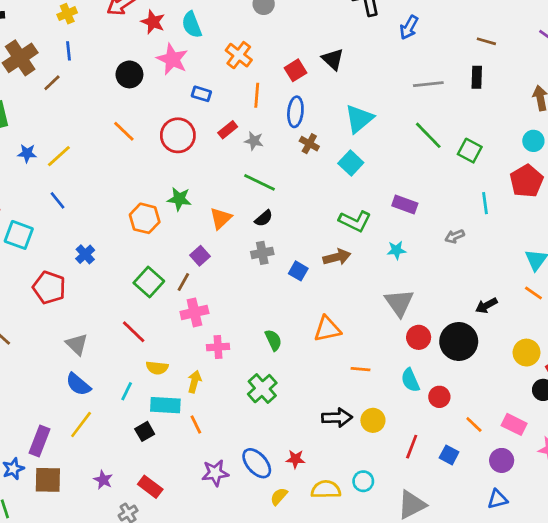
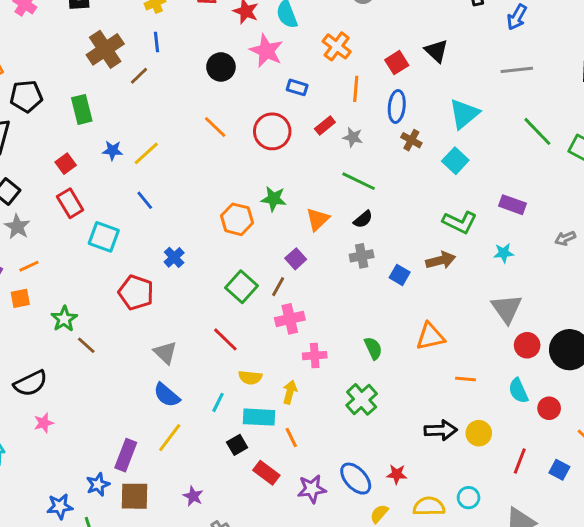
gray line: (428, 84) -> (517, 70), moved
red rectangle: (150, 487) -> (266, 473), moved

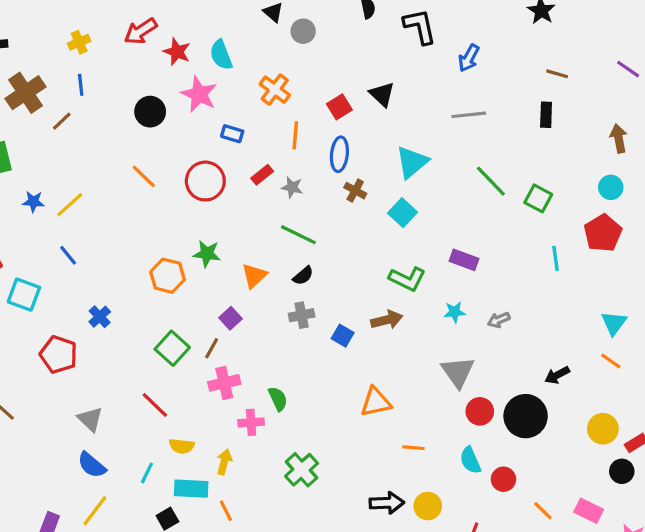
gray arrow: (565, 238) -> (499, 320), moved
green semicircle: (373, 348) -> (278, 399), moved

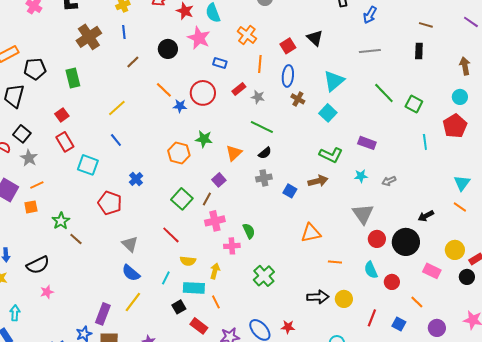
brown line: (62, 121) -> (133, 62), moved
blue star: (33, 202) -> (180, 106), moved
pink rectangle: (589, 511) -> (432, 271), moved

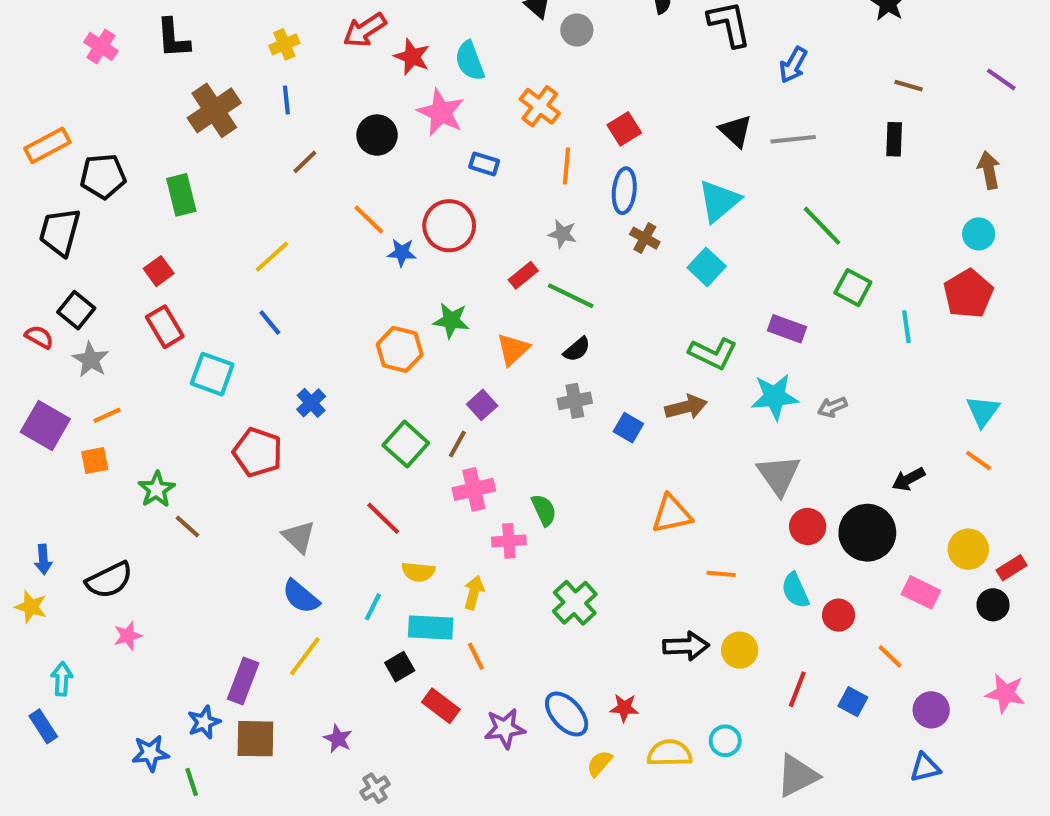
black triangle: (315, 38) -> (735, 131), moved
red rectangle: (239, 89) -> (523, 275), moved
green square: (414, 104) -> (853, 288), moved
cyan star: (361, 176) -> (775, 397), size x1.6

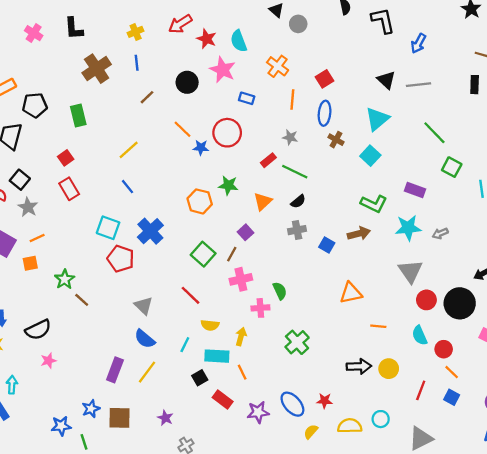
cyan square: (212, 374) -> (108, 228), moved
blue cross: (311, 403) -> (150, 231), size x1.6
orange line: (890, 656) -> (452, 372), moved
purple rectangle: (243, 681) -> (115, 370), moved

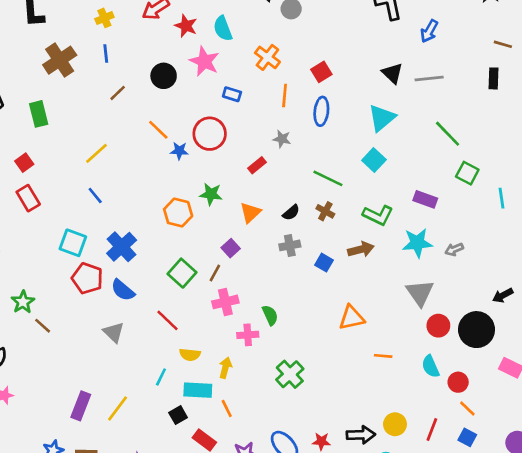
brown cross: (336, 140) -> (325, 211), moved
green line: (295, 172) -> (328, 178), moved
blue semicircle: (145, 339) -> (123, 290), moved
black arrow: (359, 366) -> (361, 435), moved
yellow circle: (389, 369) -> (395, 424), moved

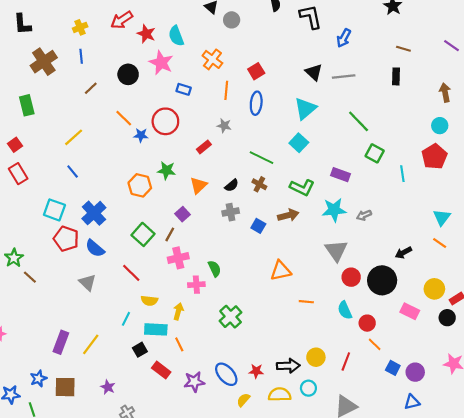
blue square: (467, 437) -> (393, 368), moved

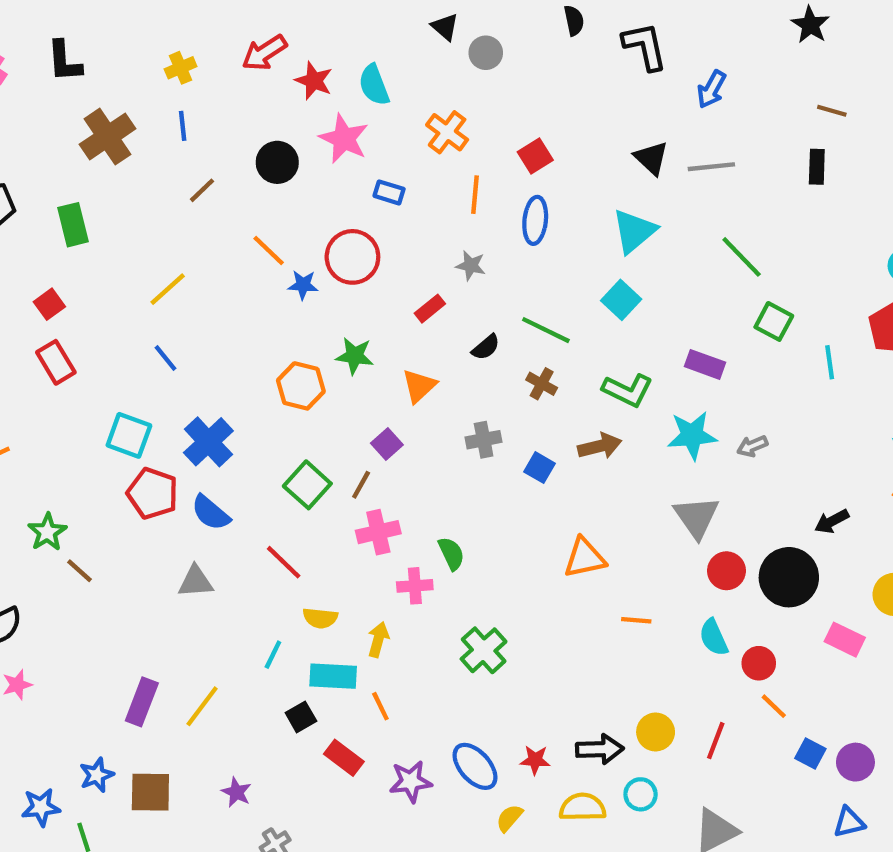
black semicircle: (232, 185) -> (486, 347), moved
gray triangle: (88, 282) -> (196, 582), turned -48

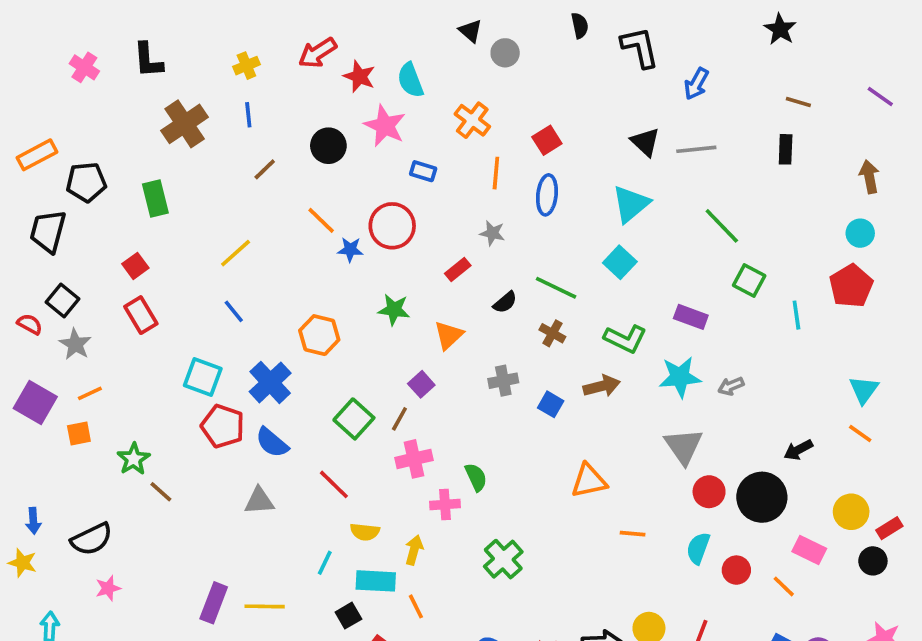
orange hexagon: (301, 386) -> (319, 335), moved
cyan semicircle: (714, 637) -> (698, 548), turned 44
yellow line: (202, 706) -> (265, 606), turned 54
orange line: (774, 706) -> (784, 586), moved

